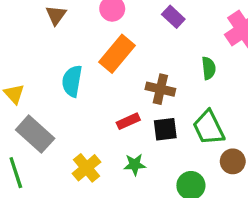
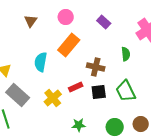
brown circle: (233, 161) -> (141, 124), moved
green star: (135, 165) -> (79, 125), moved
yellow cross: (86, 168) -> (53, 98), moved

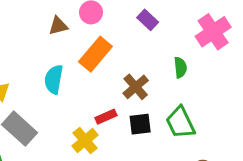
brown triangle: (31, 21) -> (58, 26), moved, turned 40
brown cross: (96, 67) -> (136, 87), turned 36
yellow cross: (53, 98) -> (85, 140), moved

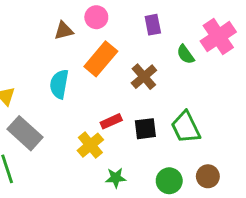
purple rectangle: (148, 20) -> (153, 25), turned 36
green semicircle: (180, 67) -> (186, 54), moved, turned 150
brown cross: (136, 87) -> (144, 77), moved

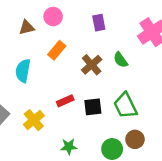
green semicircle: (186, 54) -> (121, 60), moved
orange rectangle: (101, 59) -> (57, 50), size x0.7
yellow cross: (90, 145) -> (34, 120), moved
brown circle: (208, 176) -> (135, 139), moved

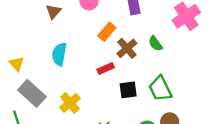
brown triangle: (27, 27) -> (53, 12), moved, turned -35
orange rectangle: (57, 50) -> (107, 32), moved
red rectangle: (65, 101) -> (106, 69), moved

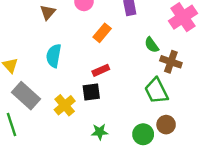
brown cross: (127, 48) -> (171, 62), moved, turned -30
black square: (128, 90) -> (91, 92), moved

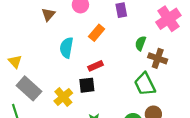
green semicircle: (152, 45) -> (141, 43), turned 56
cyan semicircle: (54, 56) -> (67, 48), moved

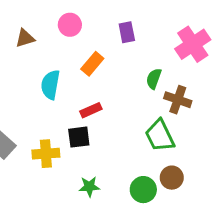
brown triangle: (48, 14) -> (25, 38), turned 32
yellow cross: (63, 97) -> (46, 154), turned 36

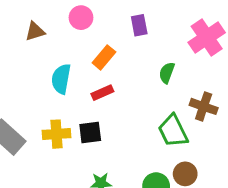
brown cross: (178, 100) -> (204, 106), moved
red rectangle: (91, 110) -> (102, 93), moved
yellow cross: (46, 154) -> (56, 134), moved

